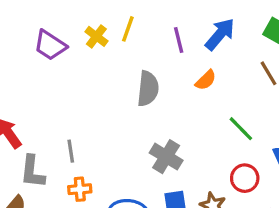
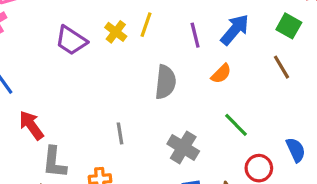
green line: (241, 129) -> (236, 125), moved
gray line: (71, 151) -> (120, 133), moved

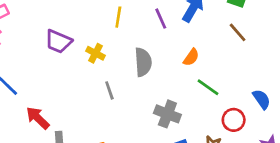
yellow cross: (116, 32) -> (95, 53), moved
orange semicircle: (221, 74) -> (191, 57), moved
gray line: (120, 133) -> (109, 90), moved

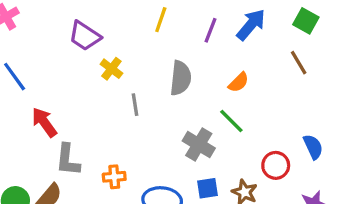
purple line: (161, 19) -> (211, 30), turned 35
yellow cross: (95, 53) -> (111, 69), moved
green line: (208, 87) -> (231, 121), moved

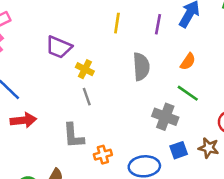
gray line: (135, 105) -> (87, 97), moved
red arrow: (44, 122) -> (23, 120), moved, turned 130
gray L-shape: (68, 160) -> (73, 136), moved

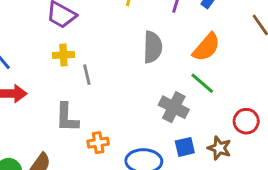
orange semicircle: (188, 62) -> (206, 47), size x1.5
yellow cross: (85, 69) -> (63, 55), moved, turned -36

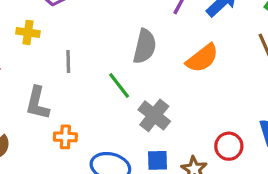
yellow cross: (63, 55) -> (28, 32), moved
green line: (202, 83) -> (119, 85), moved

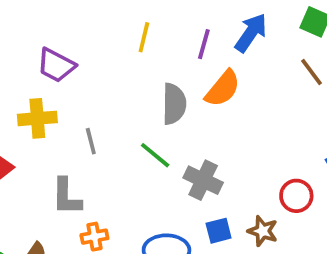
yellow cross: (28, 32) -> (37, 118), size x1.4
orange semicircle: (202, 58) -> (223, 89), moved
orange cross: (65, 137) -> (94, 237), moved

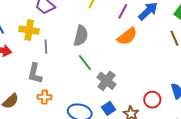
gray semicircle: (174, 104) -> (81, 36), moved
gray line: (91, 141) -> (46, 47), moved
blue square: (219, 231) -> (109, 108), turned -32

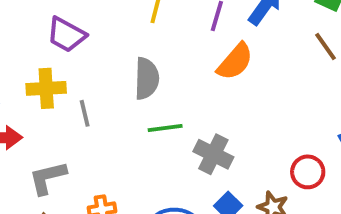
green line: (85, 63) -> (165, 128), turned -48
gray L-shape: (35, 73) -> (48, 178), moved, turned 75

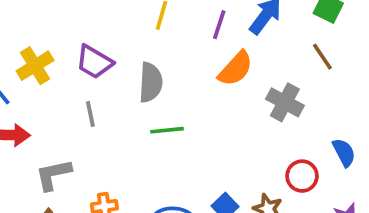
purple trapezoid: (66, 35) -> (94, 62), moved
yellow cross: (46, 88) -> (35, 66), moved, turned -30
gray cross: (213, 154) -> (285, 102), moved

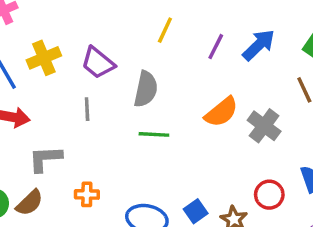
orange semicircle: (236, 69) -> (221, 112), moved

